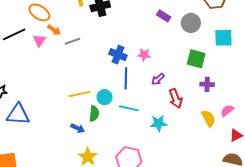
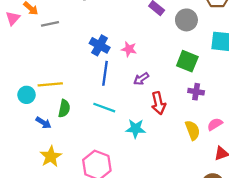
cyan circle: (105, 97) -> (27, 95), moved

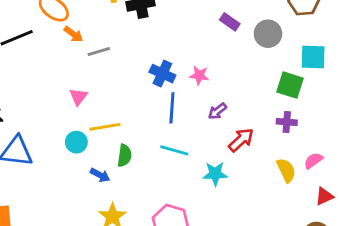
pink triangle: (13, 18) -> (78, 97), moved
green square: (187, 61) -> (290, 85), moved
red arrow: (158, 103) -> (241, 140), turned -115

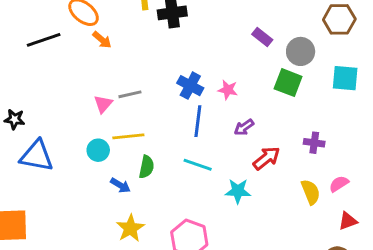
gray line: (99, 52) -> (130, 94), moved
green square: (290, 85) -> (288, 83), moved

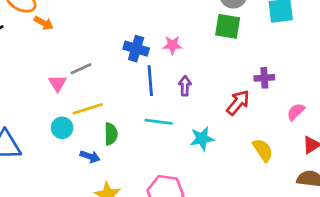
purple arrow: (244, 127) -> (185, 86), moved, turned 138
red arrow: (266, 158) -> (238, 103), moved
yellow semicircle: (311, 192) -> (263, 150), moved

